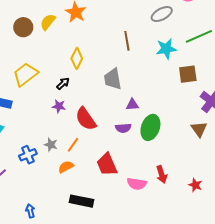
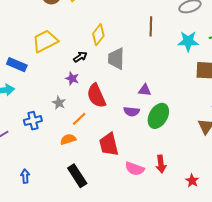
gray trapezoid: (113, 79) -> (116, 59), moved
gray star: (51, 145) -> (59, 103), moved
black rectangle: (81, 201) -> (77, 176), turned 35

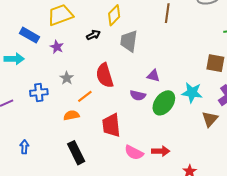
cyan star: (188, 41) -> (192, 93), moved
purple star: (72, 78) -> (57, 47), moved
red arrow: (161, 164) -> (161, 151), turned -90

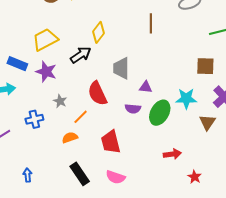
black arrow: (93, 35) -> (81, 55), size x1.5
gray trapezoid: (129, 41) -> (121, 68), moved
purple star: (57, 47) -> (46, 72), size x1.5
red arrow: (161, 151) -> (172, 154), moved
pink semicircle: (134, 153) -> (115, 177), moved

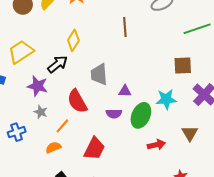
purple star: (46, 72) -> (37, 86), moved
brown triangle: (207, 122) -> (190, 133), moved
red trapezoid: (111, 142) -> (94, 149), turned -135
red arrow: (172, 154) -> (156, 145), moved

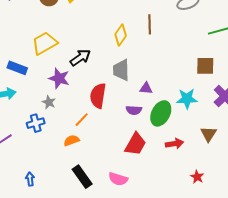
yellow diamond: (73, 40) -> (121, 35), moved
red semicircle: (77, 101) -> (98, 96), turned 35
gray star: (41, 112) -> (49, 102), moved
red trapezoid: (94, 149) -> (135, 144), moved

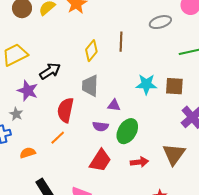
cyan star: (187, 99) -> (146, 84), moved
orange line: (82, 120) -> (58, 138), moved
brown triangle: (209, 134) -> (174, 154), size x1.4
orange semicircle: (71, 140) -> (28, 153), moved

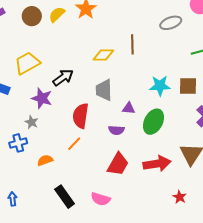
yellow diamond: (91, 51) -> (103, 55), turned 55
green ellipse: (127, 131) -> (154, 122), moved
red arrow: (139, 162) -> (157, 164), size x1.5

